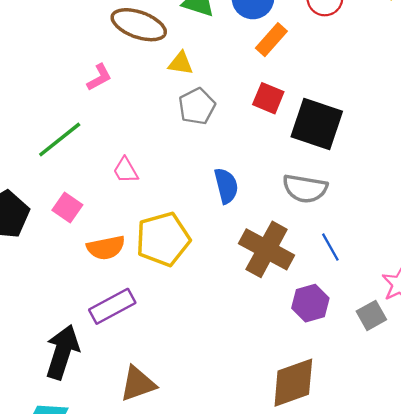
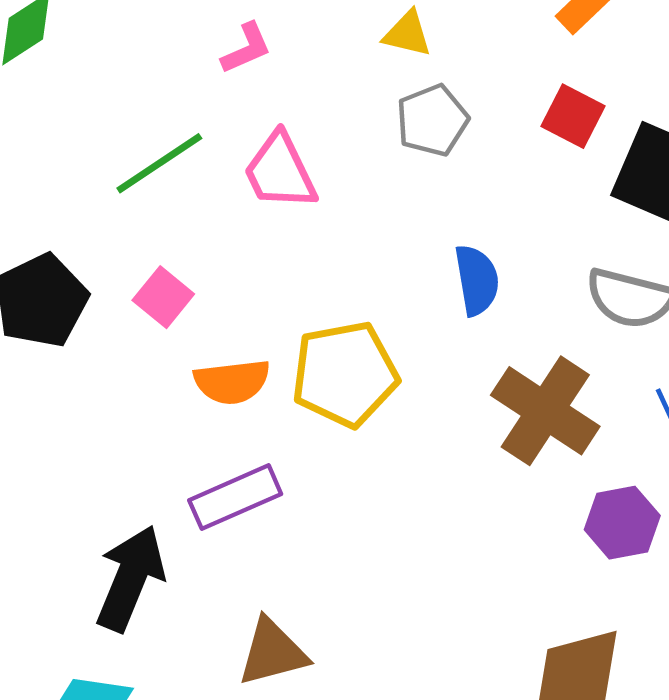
pink trapezoid: (126, 170) -> (280, 171), moved, size x1.5

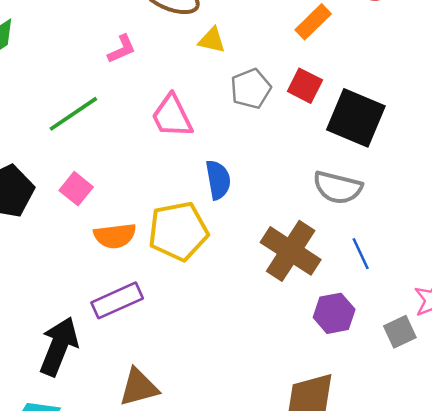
gray pentagon: (432, 120) -> (251, 89), moved
pink trapezoid: (280, 171) -> (172, 116), moved
blue semicircle: (477, 280) -> (218, 180), moved

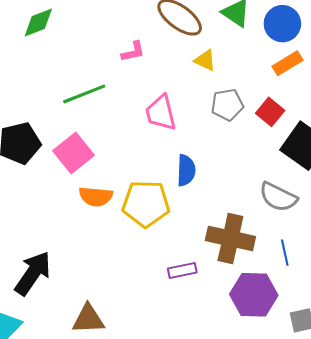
pink square: (76, 189) -> (74, 153), size x1.5
brown cross: (291, 251) -> (230, 238), turned -33
purple rectangle: (117, 300) -> (182, 270), moved, size x0.7
purple hexagon: (334, 313) -> (254, 295), size x1.4

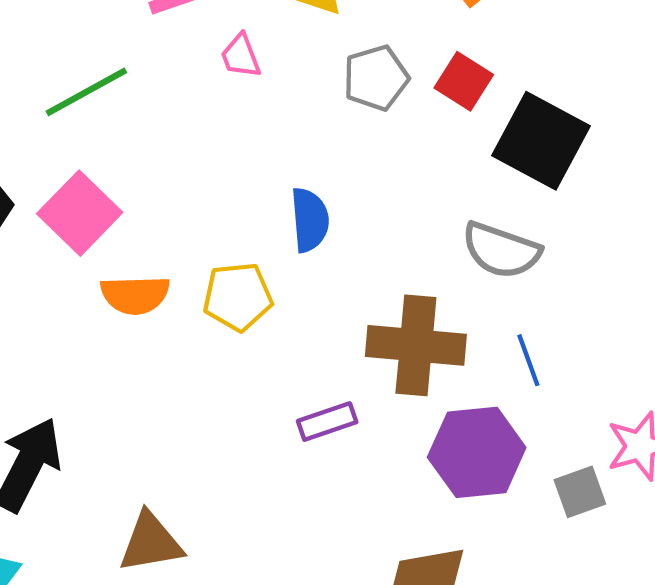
pink trapezoid: (161, 113) -> (241, 56), moved, size x0.6
yellow pentagon: (146, 204) -> (238, 297), size x0.7

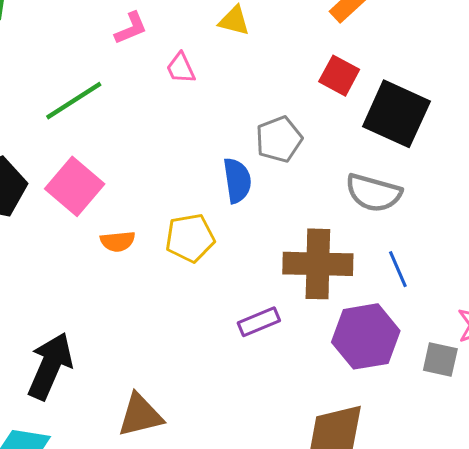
gray pentagon: (376, 78) -> (279, 139), moved
orange semicircle: (135, 295) -> (118, 241), size x0.7
gray square: (580, 492) -> (440, 360), turned 36

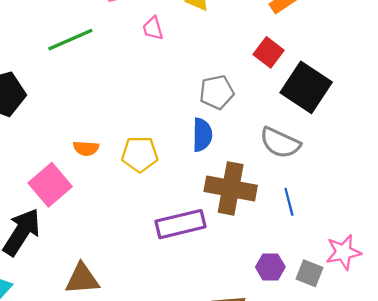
blue semicircle: (237, 180) -> (202, 135), moved
pink square: (75, 186) -> (50, 185), moved
purple rectangle: (259, 322) -> (180, 224), size x1.6
purple hexagon: (366, 336) -> (270, 267), moved, size x0.6

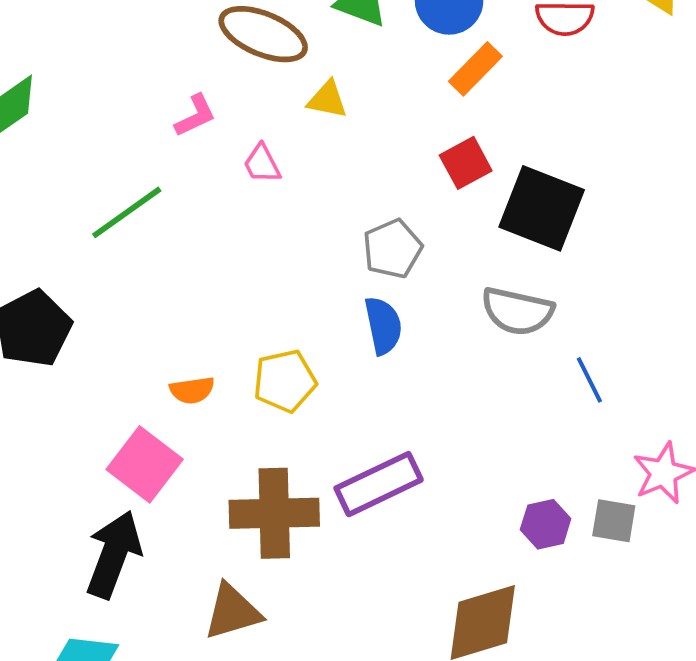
red square: (269, 52) -> (466, 163), turned 36
brown cross: (231, 188) -> (274, 513), moved
blue line: (289, 202) -> (589, 380), moved

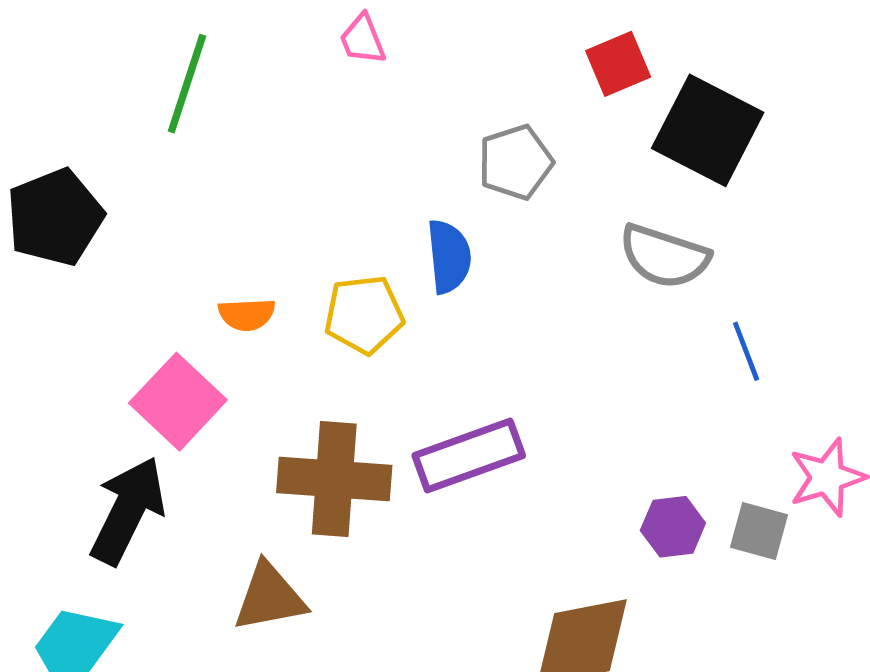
green line: (127, 212) -> (187, 84), turned -42
blue semicircle: (383, 326) -> (449, 256), moved

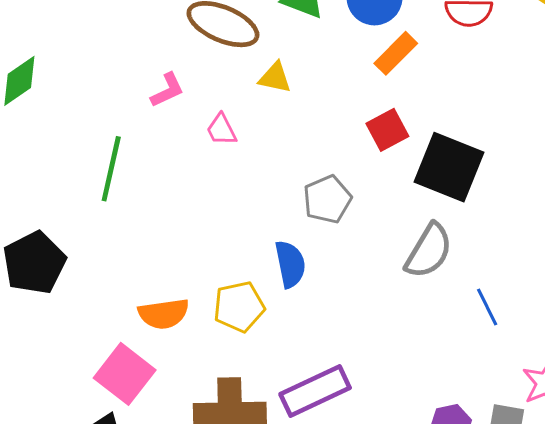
gray semicircle: (664, 256) -> (429, 251), turned -72
orange semicircle: (247, 314) -> (164, 314), size x1.4

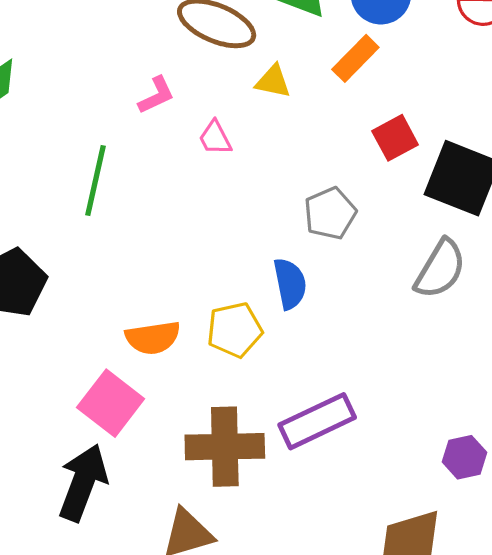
orange rectangle: (396, 53) -> (355, 58), moved

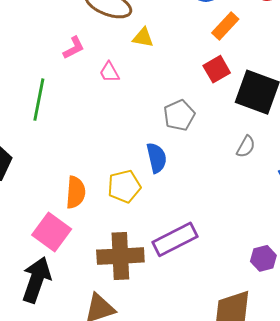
orange rectangle: (355, 58) -> (225, 26), moved
gray semicircle: (440, 269) -> (246, 147), size x0.6
orange semicircle: (153, 338) -> (76, 192), turned -76

